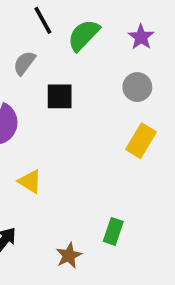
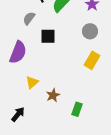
yellow triangle: (30, 181) -> (32, 82), turned 48
brown star: (69, 256) -> (53, 95), moved

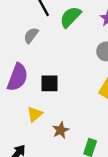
black square: (48, 36) -> (50, 83), moved

